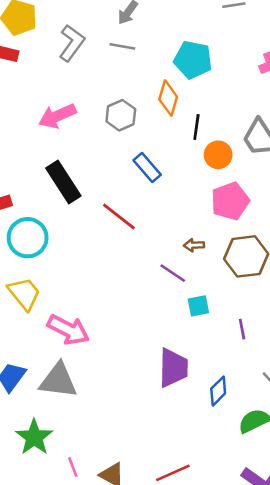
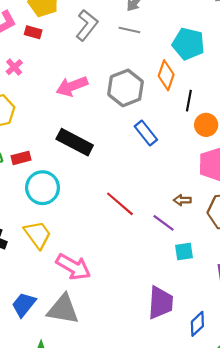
gray hexagon: (121, 115) -> (126, 88), size x1.4
black rectangle: (63, 182) -> (75, 142), turned -32
red line: (119, 216) -> (120, 204), moved

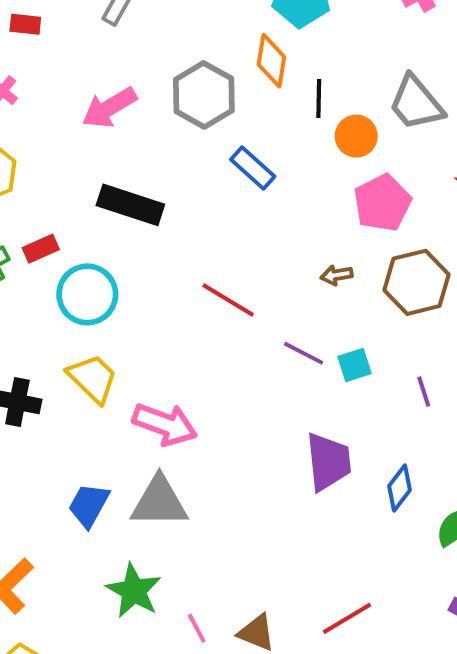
purple line: (164, 223) -> (303, 353), moved

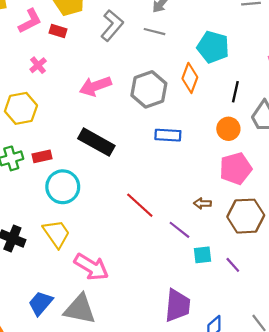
black line: (319, 99) -> (235, 92), moved
blue rectangle: (253, 168) -> (168, 135), turned -50
purple line: (303, 353) -> (179, 230), moved
purple line: (424, 392) -> (233, 265), moved, turned -35

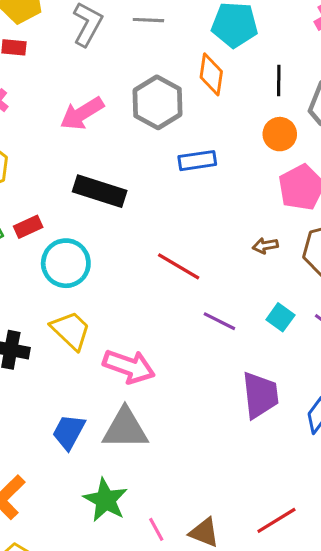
purple line: (179, 230) -> (219, 321), moved
cyan square: (203, 255) -> (280, 317), turned -36

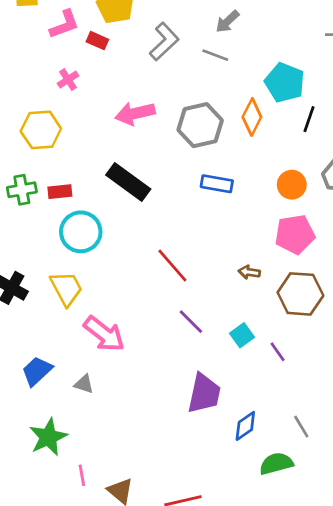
black line: (279, 81) -> (309, 119), moved
gray triangle: (125, 429) -> (84, 384), size x0.5

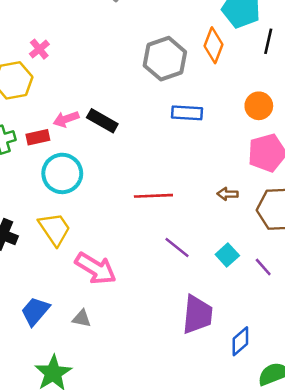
pink cross: (68, 80) -> (39, 49), moved
pink arrow: (135, 113) -> (66, 119), moved, size x0.7
black rectangle: (128, 182) -> (102, 121), size x0.7
red line: (172, 266) -> (153, 196), turned -45

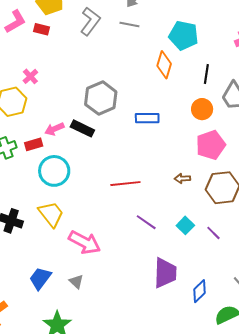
black line: (268, 41) -> (206, 74), moved
gray hexagon: (165, 59) -> (101, 98), moved
gray triangle: (82, 318) -> (76, 282), turned 35

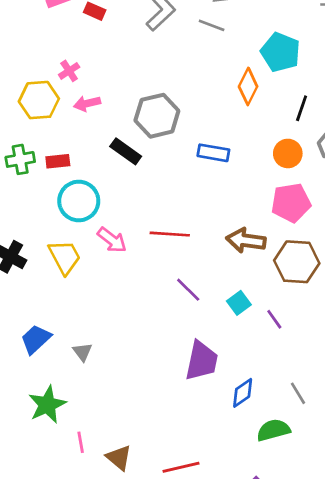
pink arrow: (54, 129) -> (87, 103), moved
brown arrow: (182, 178) -> (246, 240), size x1.8
pink arrow: (85, 242) -> (112, 240), moved, size x0.7

